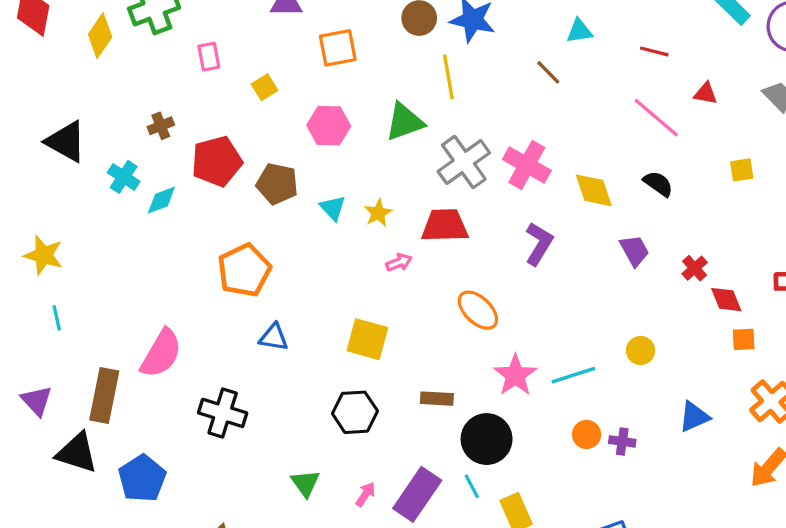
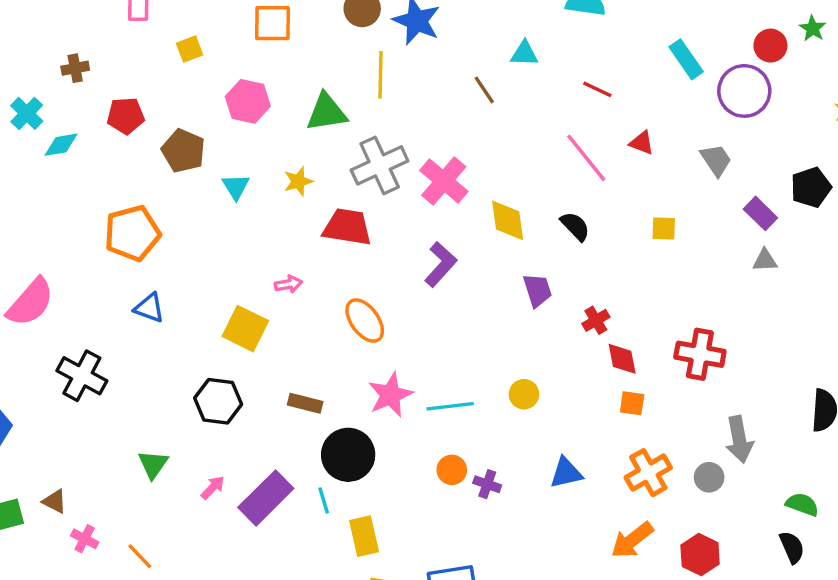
red pentagon: (217, 161) -> (126, 116), size x0.7
yellow star: (378, 213) -> (298, 181), moved
pink arrow: (399, 262) -> (288, 284), moved

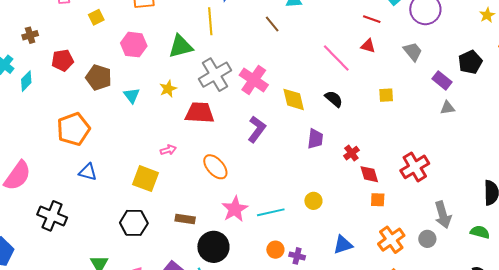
red line: (597, 89) -> (372, 19), moved
cyan diamond: (61, 145) -> (26, 81), turned -30
purple trapezoid: (537, 290) -> (315, 139), turned 30
red cross: (700, 354) -> (415, 167), turned -36
green semicircle: (802, 504) -> (480, 232), moved

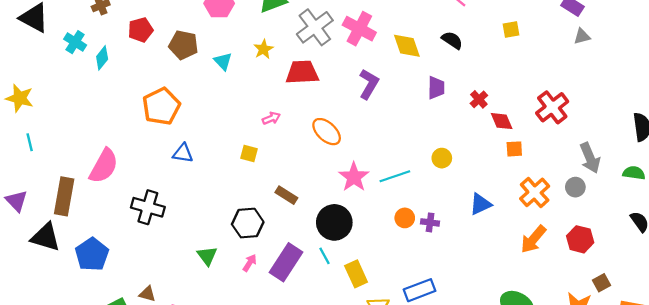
yellow square: (146, 179) -> (249, 153), size x0.6
brown rectangle: (185, 219) -> (286, 195), moved, turned 30
black hexagon: (134, 223) -> (248, 223), moved

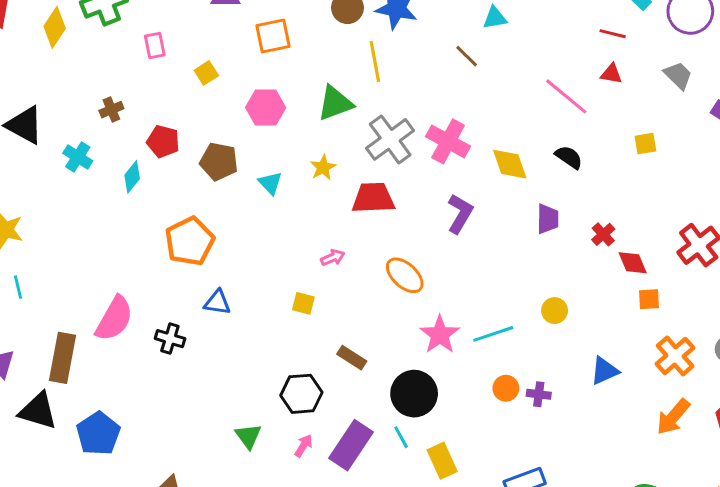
red pentagon: (141, 30) -> (163, 142), turned 30
cyan diamond: (102, 58) -> (132, 177), moved
black cross: (148, 207) -> (170, 339), moved, size x0.7

